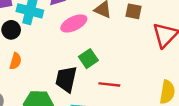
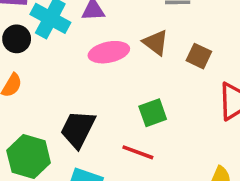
green square: (88, 59) -> (153, 113), moved

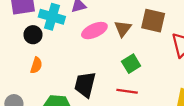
brown triangle: (156, 43) -> (123, 29), moved, turned 42
brown square: (199, 56) -> (153, 21), size x1.5

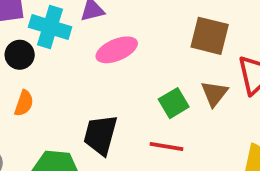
brown triangle: (123, 29) -> (214, 94), moved

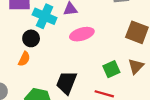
black circle: (20, 55) -> (31, 38), moved

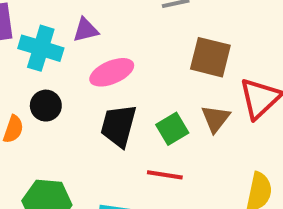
black circle: (31, 38) -> (46, 106), moved
black trapezoid: (67, 83) -> (118, 126), moved

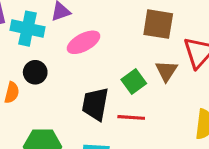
black trapezoid: (118, 126) -> (95, 104), moved

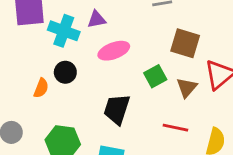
green square: (134, 82) -> (155, 76), moved
red line: (131, 117) -> (175, 128), moved

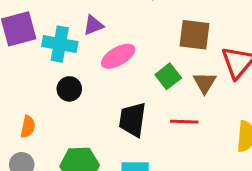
orange semicircle: (41, 88) -> (28, 127), moved
red line: (175, 128) -> (184, 122), moved

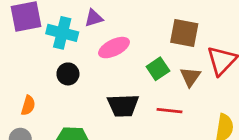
black trapezoid: (132, 119) -> (123, 105), turned -104

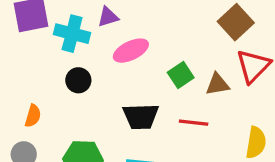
brown square: (184, 33) -> (236, 22), moved, turned 36
brown triangle: (190, 77) -> (217, 84), turned 45

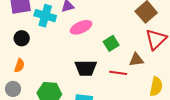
black circle: (78, 80) -> (22, 38), moved
brown triangle: (217, 84) -> (136, 60), moved

